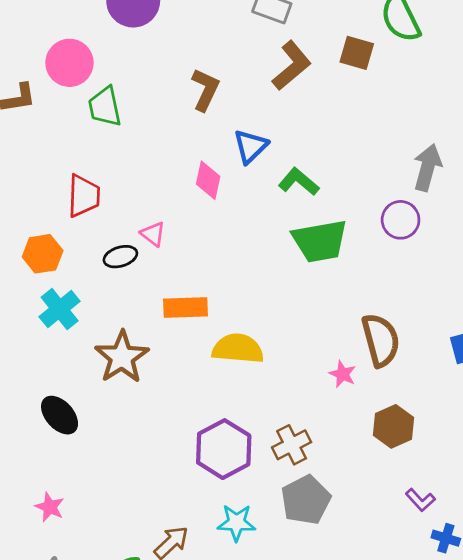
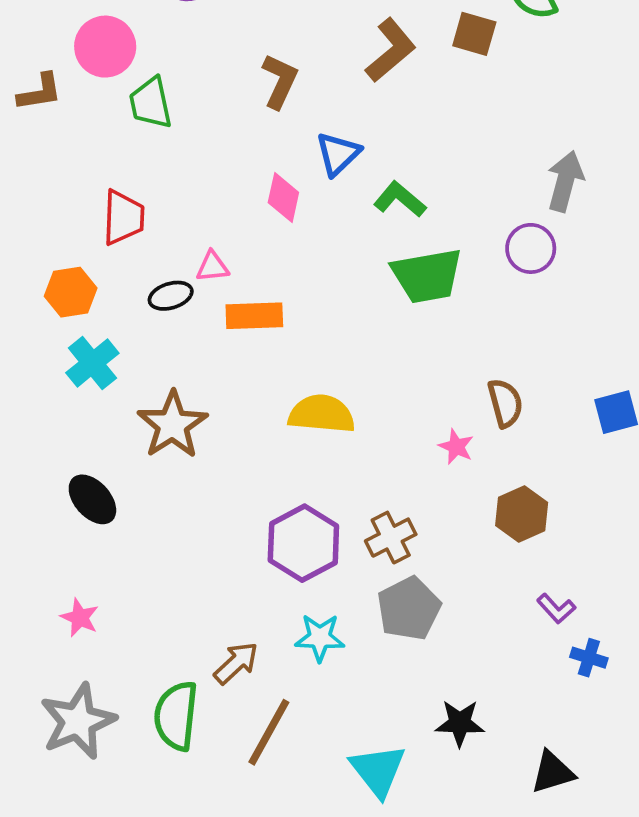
pink triangle: (153, 234) -> (212, 267), turned -44
orange rectangle: (185, 308) -> (254, 316), moved
brown semicircle: (381, 340) -> (505, 403), size x0.7

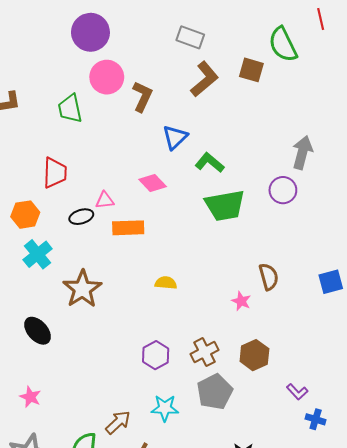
pink circle: (105, 47) -> (107, 77), moved
pink diamond: (283, 198) -> (153, 183), moved, turned -56
yellow semicircle: (322, 414) -> (166, 283), size x0.6
brown hexagon: (522, 514) -> (254, 355), moved
purple hexagon: (303, 543) -> (156, 355), size x0.7

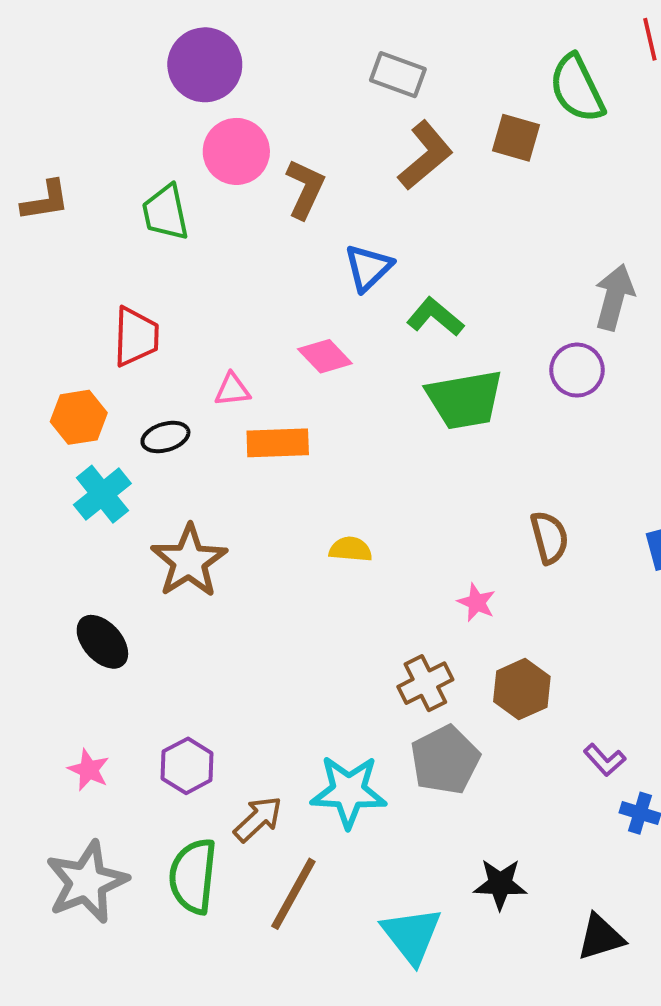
black ellipse: (81, 217) -> (165, 437), moved
pink star: (241, 301) -> (477, 602), moved
purple hexagon: (156, 355) -> (187, 766), moved
cyan star: (165, 408) -> (349, 791), size x1.4

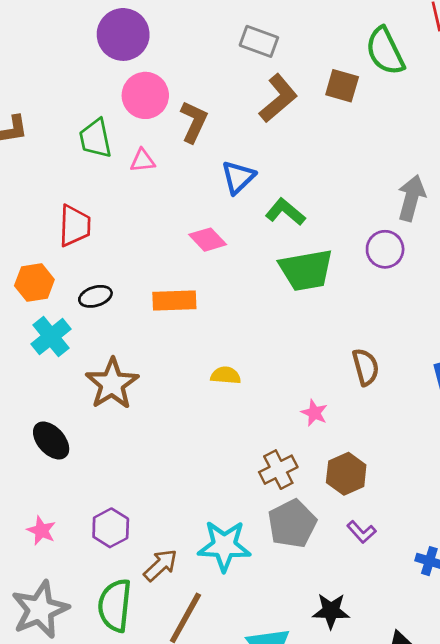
pink triangle: (232, 390) -> (143, 161), moved
purple L-shape: (605, 760) -> (361, 532), moved

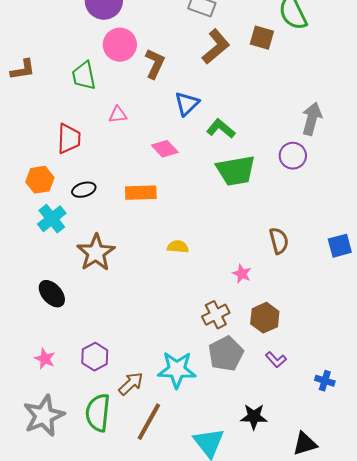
pink triangle: (143, 161) -> (118, 115), moved

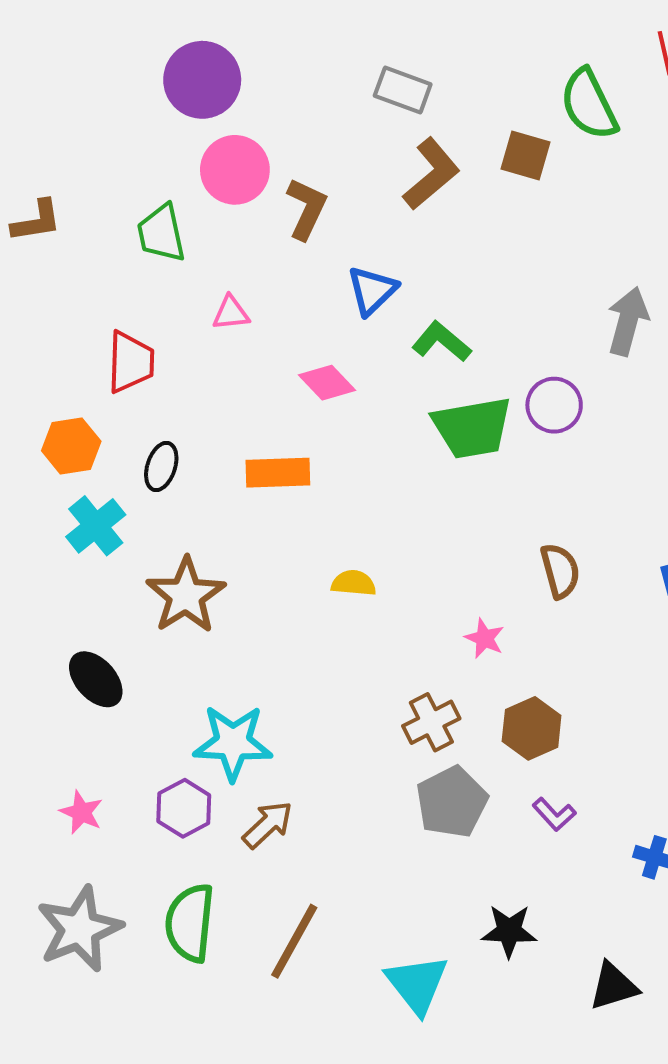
purple circle: (293, 156) -> (554, 405), moved
black ellipse: (84, 190) -> (161, 467), turned -55
cyan star: (177, 370) -> (233, 743), moved
brown arrow: (131, 384) -> (268, 825), moved

